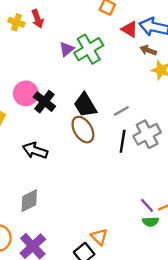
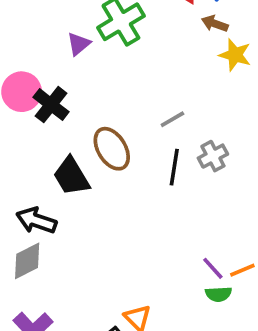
purple triangle: (67, 49) -> (79, 44), moved
black trapezoid: (85, 105) -> (71, 176), moved
gray cross: (147, 134) -> (213, 156), size x0.7
black arrow: (35, 151) -> (36, 220), moved

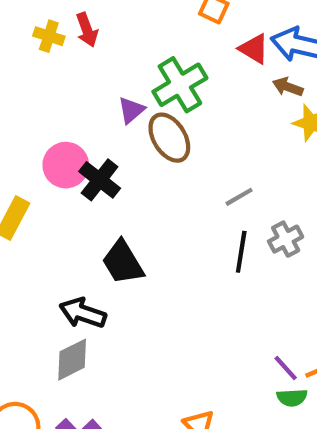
brown ellipse: (112, 149) -> (169, 138), moved

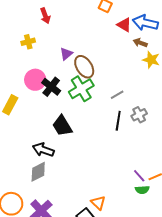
yellow cross: (49, 36) -> (28, 42), moved, turned -32
green cross: (180, 85) -> (81, 89), moved

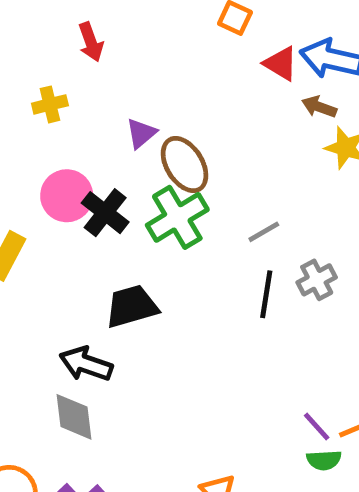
black trapezoid: (62, 126) -> (132, 306), turned 105
gray diamond: (38, 172) -> (74, 417), turned -70

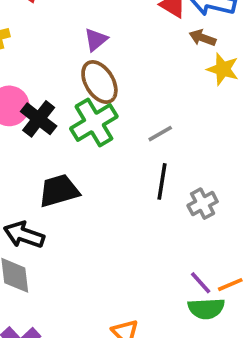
purple triangle: (141, 133) -> (96, 40), moved
gray cross: (317, 280) -> (203, 204), moved
green semicircle: (324, 460) -> (206, 308), size x1.4

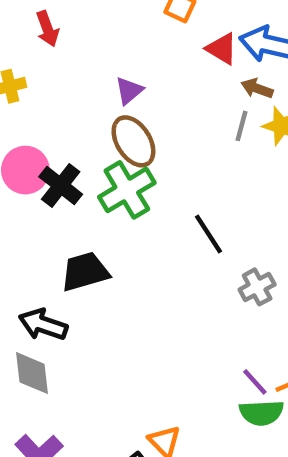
gray line: (160, 134) -> (242, 126), moved, turned -45
black line: (162, 181) -> (208, 234), moved, turned -42

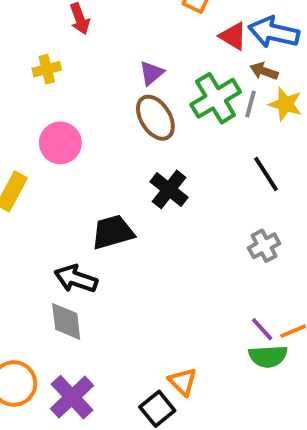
black cross: (61, 185) -> (169, 189), moved
green cross: (127, 190) -> (216, 98), moved
black line: (208, 234) -> (266, 174), moved

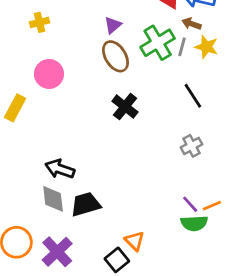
black trapezoid: (113, 232) -> (86, 204), moved

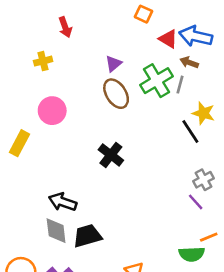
yellow star: (206, 47) -> (203, 113), moved
black cross: (125, 107) -> (111, 155), moved
gray cross: (191, 146) -> (203, 180), moved
purple line: (190, 204) -> (196, 202), moved

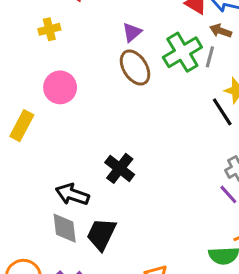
black cross: (111, 155) -> (120, 168), moved
black trapezoid: (87, 236) -> (101, 234), turned -48

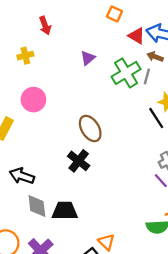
brown ellipse: (135, 68) -> (90, 128), moved
black arrow: (72, 194) -> (22, 176), moved
black trapezoid: (101, 234) -> (65, 211), turned 64

